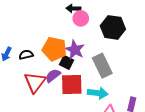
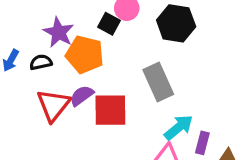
purple star: (75, 50) -> (59, 32), moved
black square: (67, 62) -> (109, 24), moved
cyan arrow: (98, 93) -> (179, 127), moved, turned -48

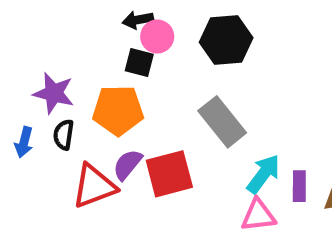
purple star: (59, 32) -> (54, 93), moved
black semicircle: (41, 62) -> (64, 135), turned -55
red triangle: (53, 105) -> (94, 186), turned 45

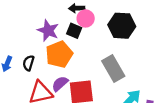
purple star: (54, 93) -> (48, 30), moved
orange pentagon: (118, 110) -> (59, 54), turned -30

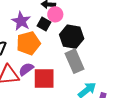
black hexagon: (122, 26) -> (72, 37), moved

